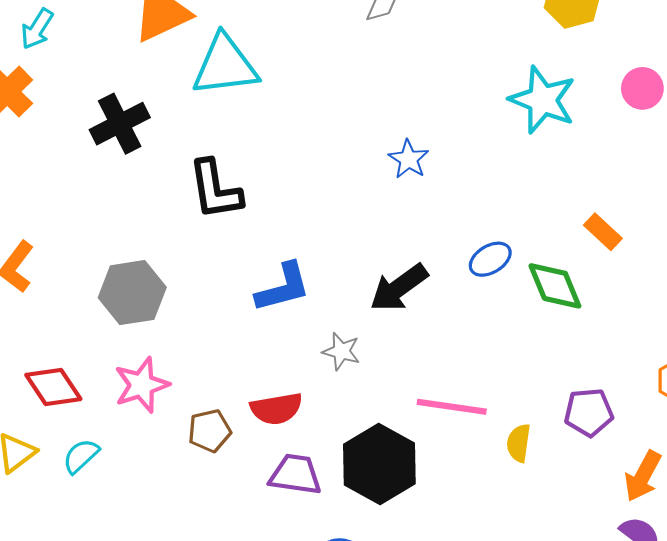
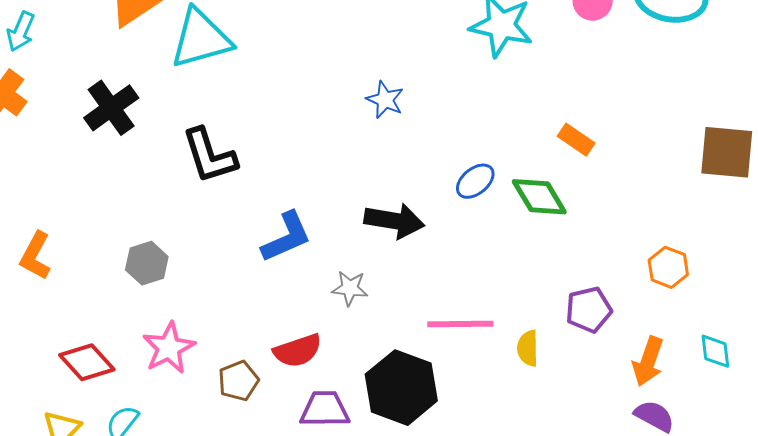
black arrow: (399, 288) -> (394, 221), turned -126
gray hexagon: (132, 293) -> (147, 263), size x0.7

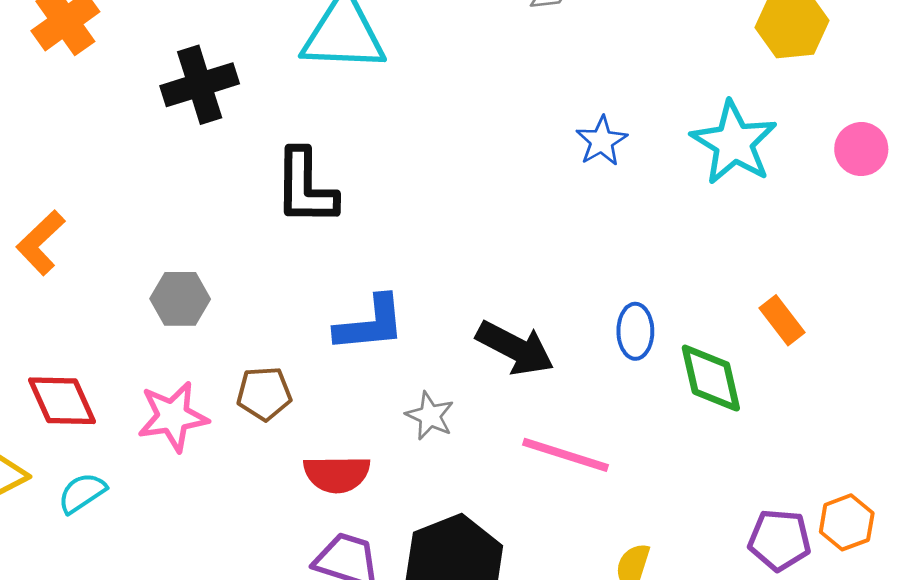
blue star: (385, 100) -> (602, 141), moved
blue ellipse: (475, 181) -> (635, 331), turned -69
purple pentagon: (589, 310) -> (779, 540), moved
pink line: (460, 324) -> (565, 455), moved
brown pentagon: (238, 381) -> (264, 394), moved

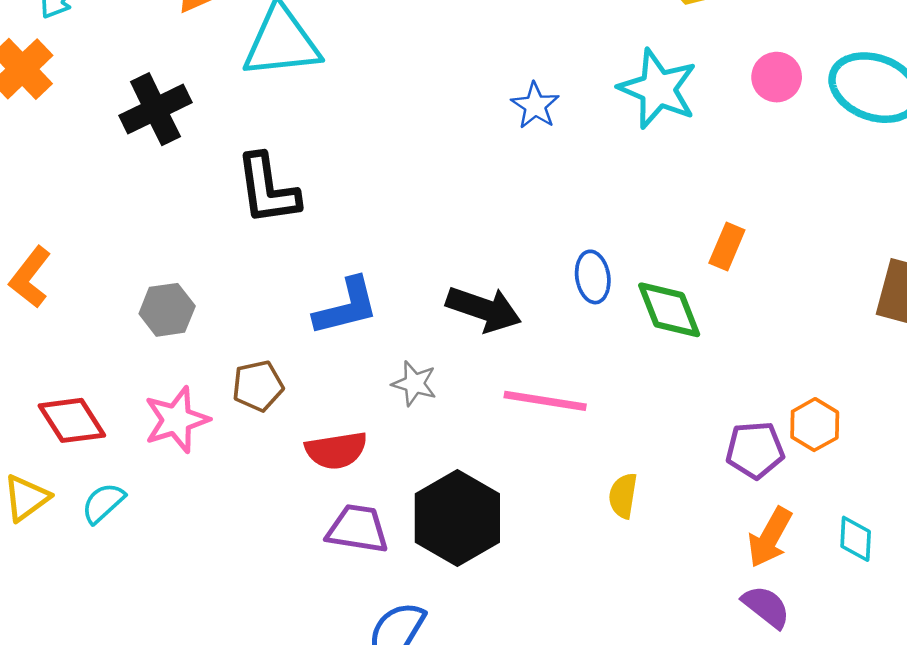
orange rectangle: (782, 320) -> (727, 246), turned 69

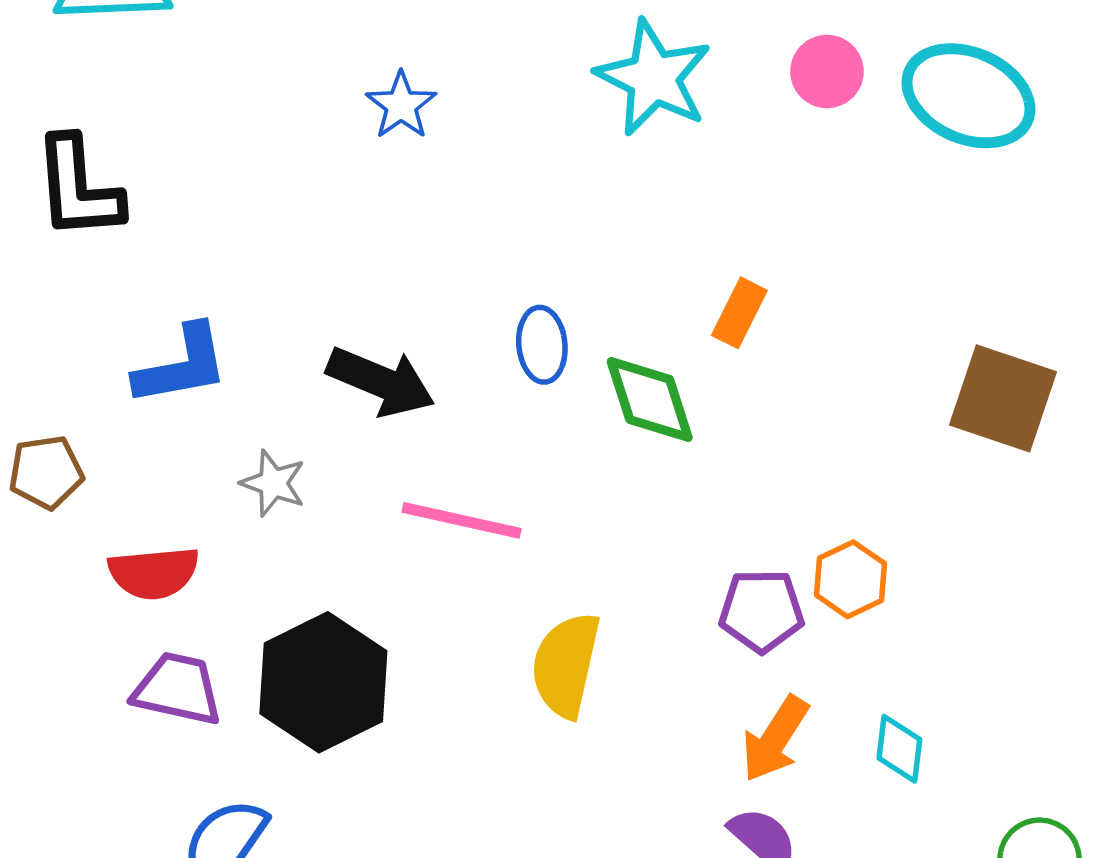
blue star: (535, 106) -> (401, 105), moved
yellow semicircle: (623, 496) -> (566, 665), size x1.6

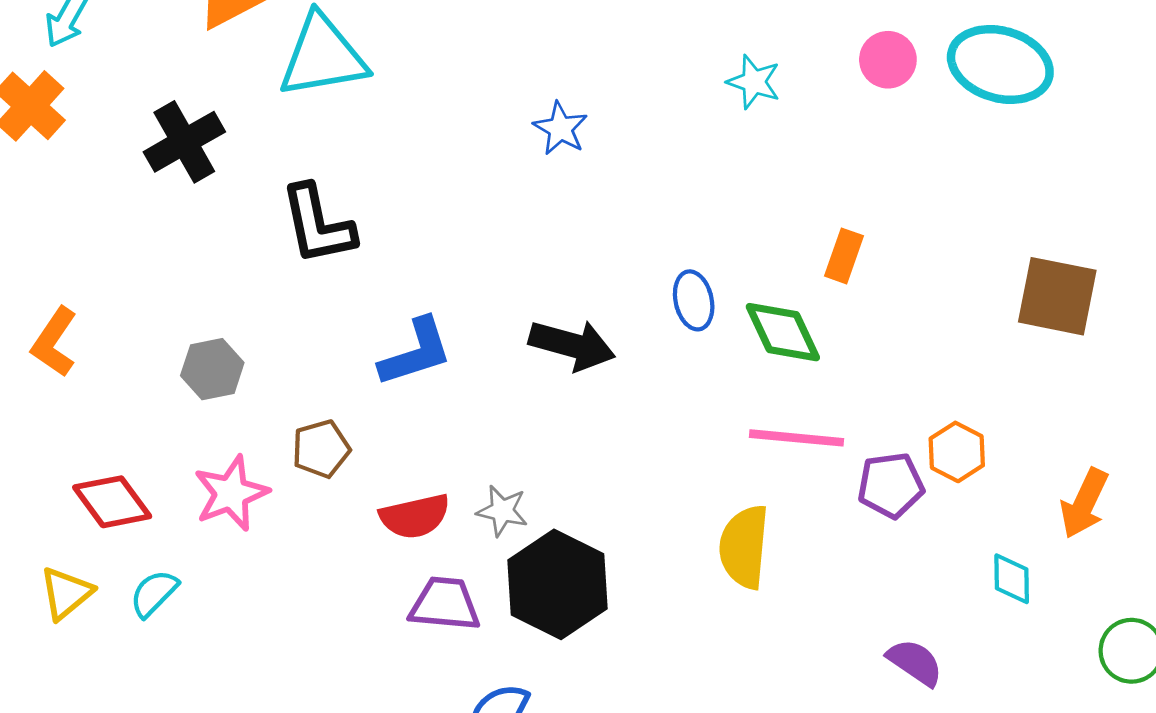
cyan star: (654, 78) -> (754, 82), size x0.6
gray star: (273, 483) -> (502, 511), moved
pink line: (462, 520) -> (796, 438), moved
orange arrow: (775, 739) -> (1084, 503), moved

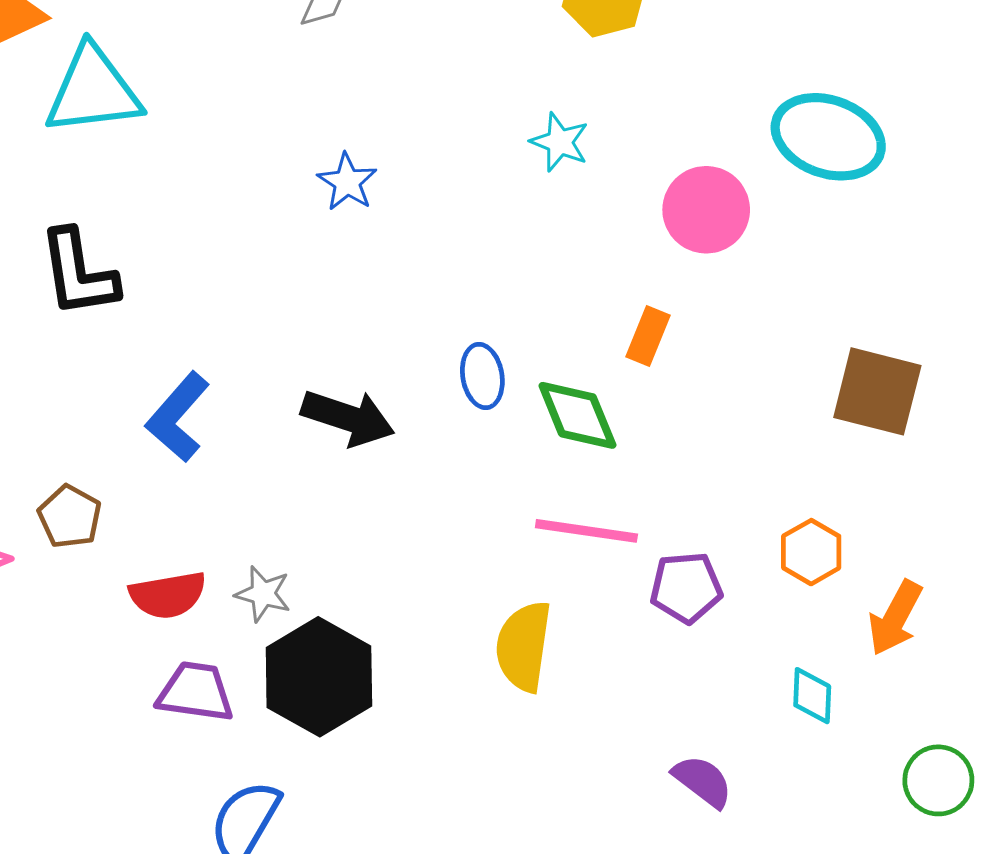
pink circle: (888, 60) -> (706, 210), moved, size x1.4
blue L-shape: (416, 352) -> (178, 417), turned 146
brown pentagon: (321, 449) -> (70, 517), turned -30
orange hexagon: (957, 452) -> (811, 552), moved

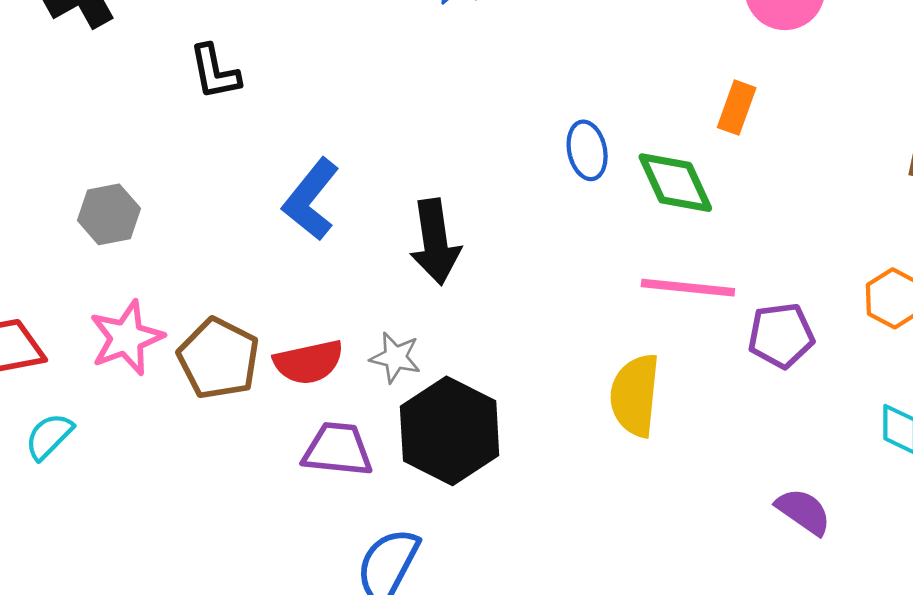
black L-shape: (78, 273) -> (215, 72), size x0.7
black arrow: (348, 418) -> (435, 242), moved, turned 66
brown pentagon: (70, 517) -> (219, 358), moved, size x1.4

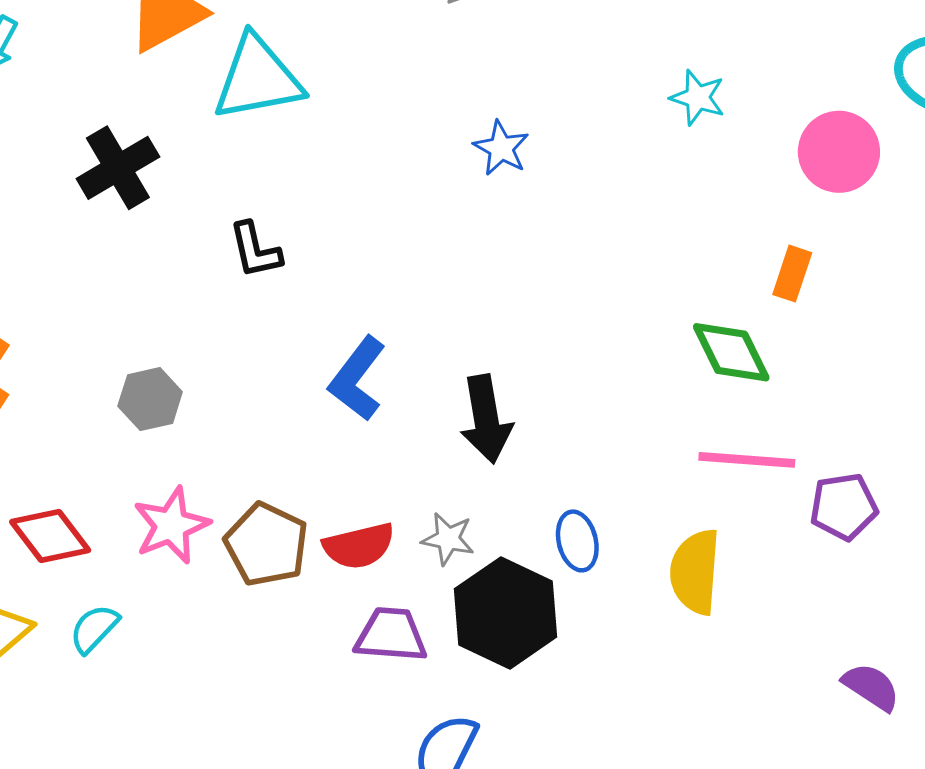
blue ellipse: (587, 150) -> (577, 541), moved

